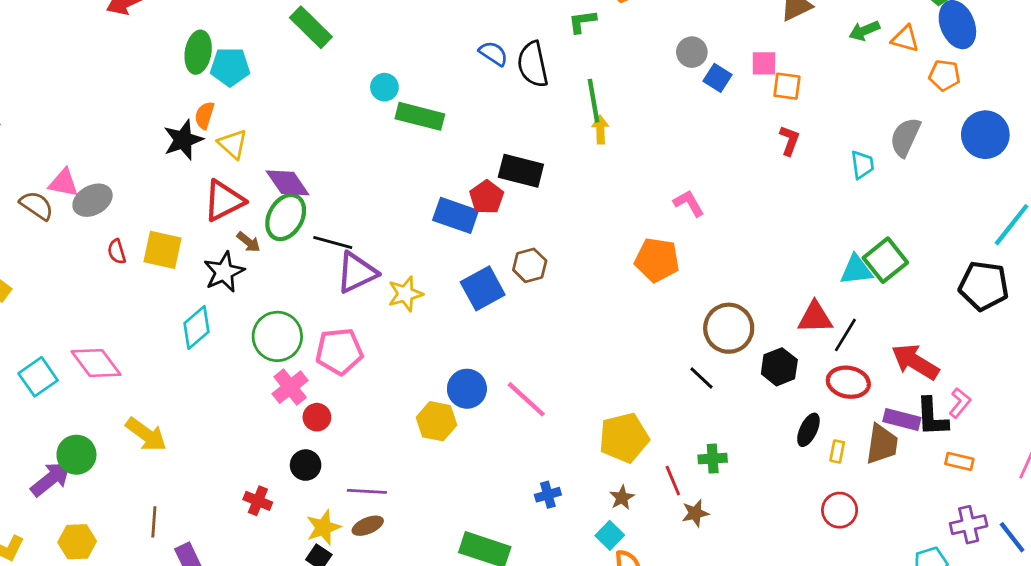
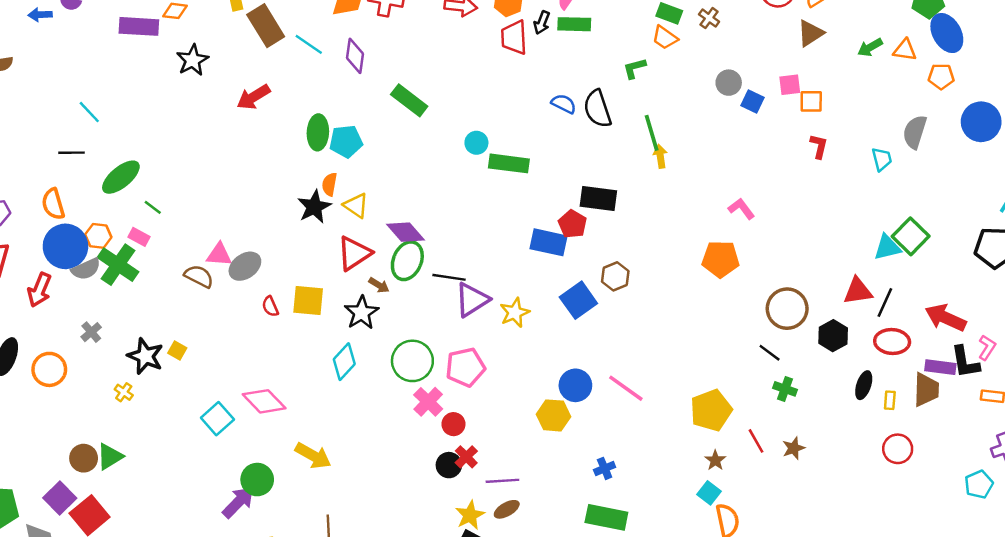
green cross: (713, 459) -> (785, 389), moved, turned 30
blue cross: (548, 495) -> (605, 468), moved
red cross: (258, 501) -> (466, 457), moved, turned 30
brown star: (695, 513) -> (794, 448), moved

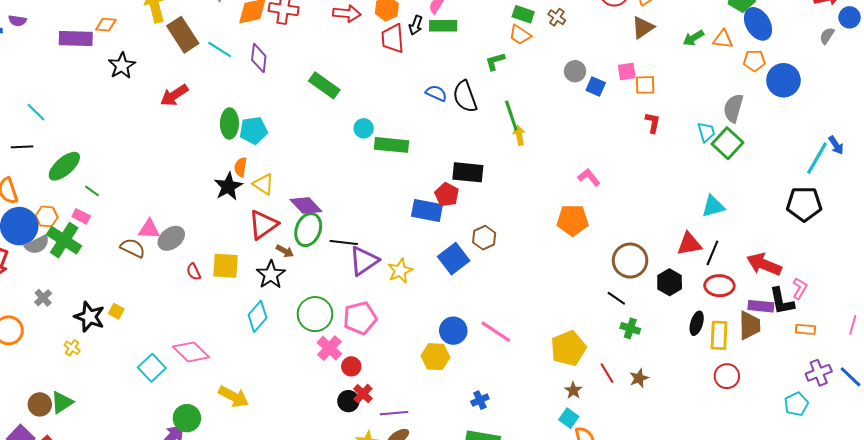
green rectangle: (409, 100) -> (324, 85), moved
blue circle: (981, 122) -> (783, 80), moved
green square: (911, 236) -> (728, 143), moved
yellow rectangle: (890, 400) -> (719, 335), size x1.8

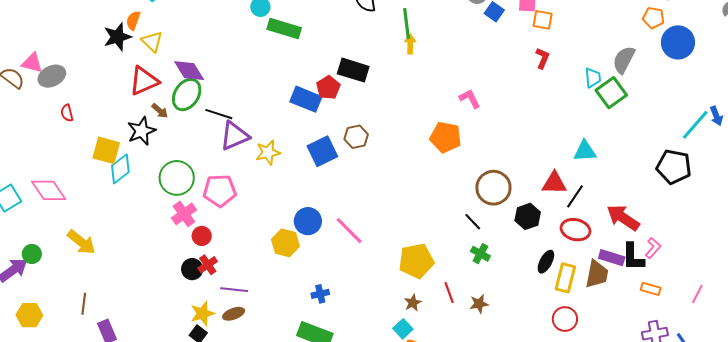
yellow square: (225, 266) -> (106, 150), moved
green circle: (187, 418) -> (32, 254), size x0.7

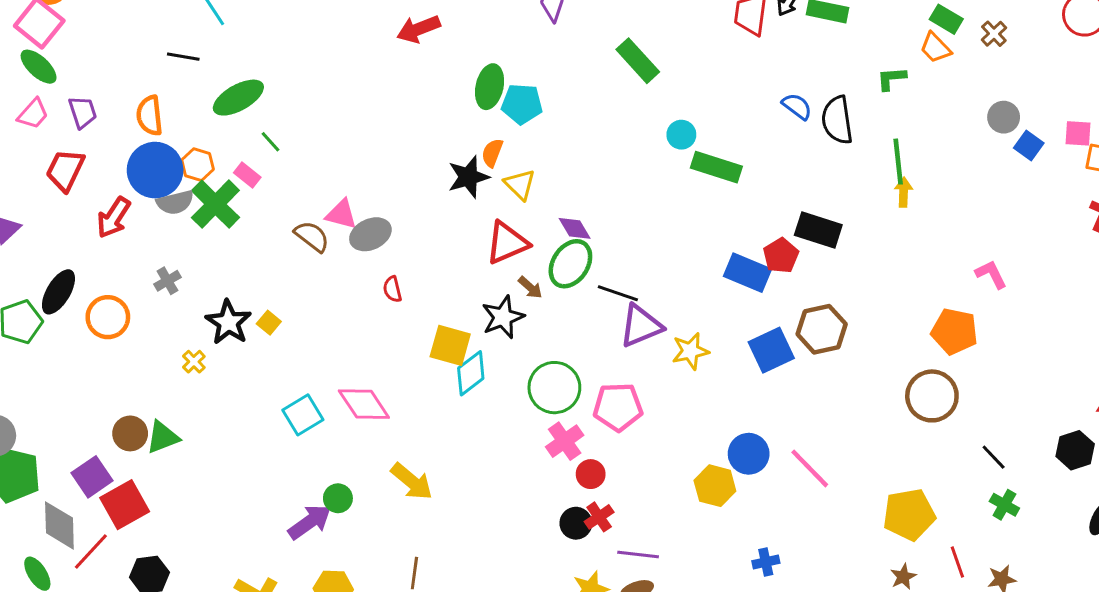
purple diamond: (189, 71) -> (575, 228), size x0.7
brown hexagon: (356, 137) -> (822, 329), size x1.4
brown circle: (493, 188) -> (932, 396), moved

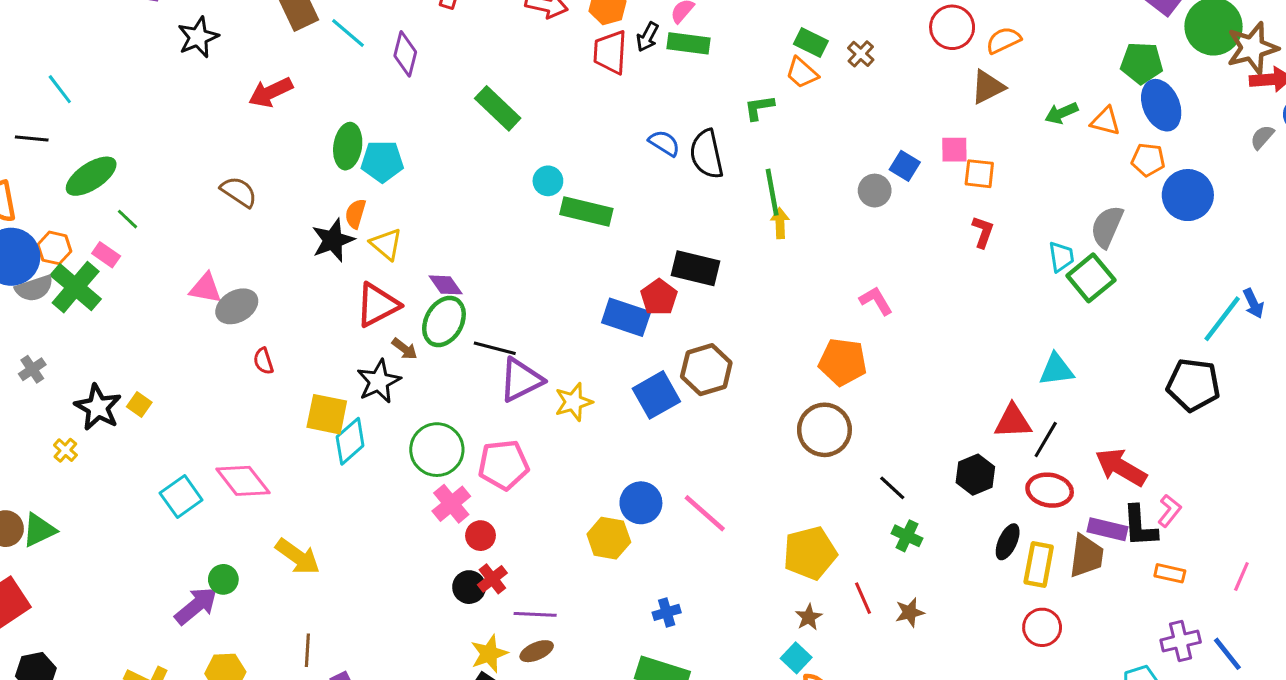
gray circle: (1004, 117) -> (875, 191), moved
brown semicircle: (312, 236) -> (239, 192), moved

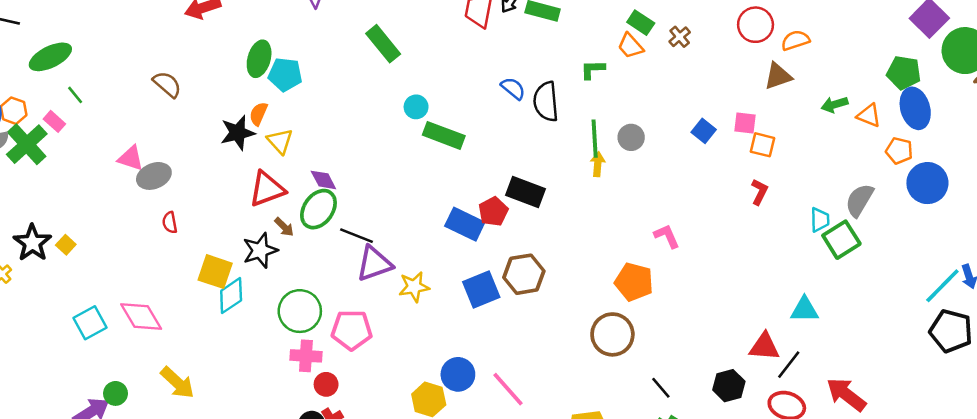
gray circle: (875, 191) -> (631, 137), moved
black pentagon: (1193, 385) -> (951, 331), moved
pink cross: (451, 504) -> (306, 356), turned 36

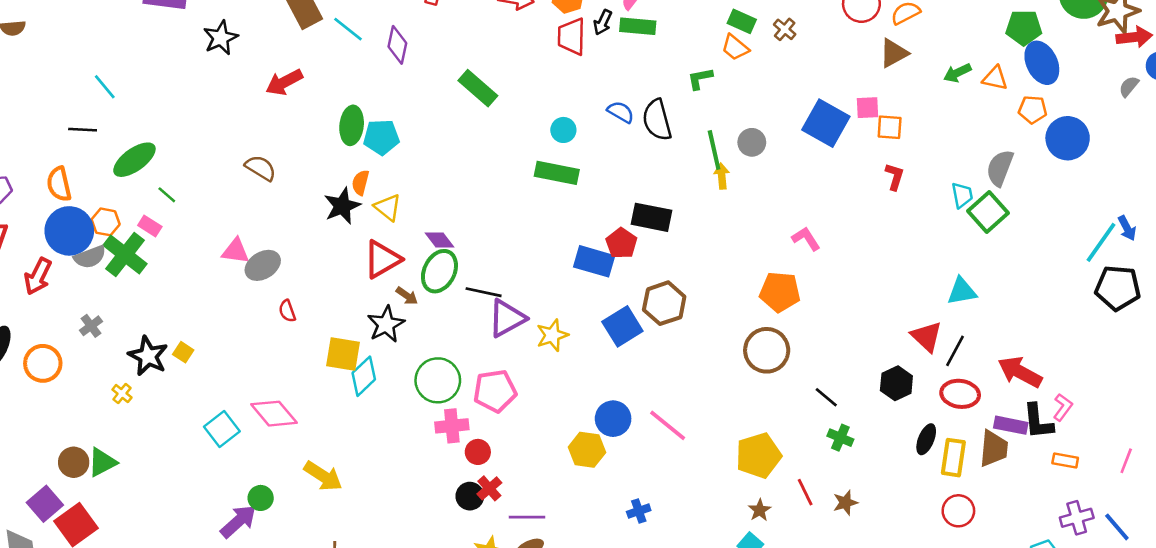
cyan circle: (416, 107) -> (563, 130), moved
blue square: (704, 131) -> (826, 123), size x1.8
red triangle: (764, 347) -> (927, 337), turned 48

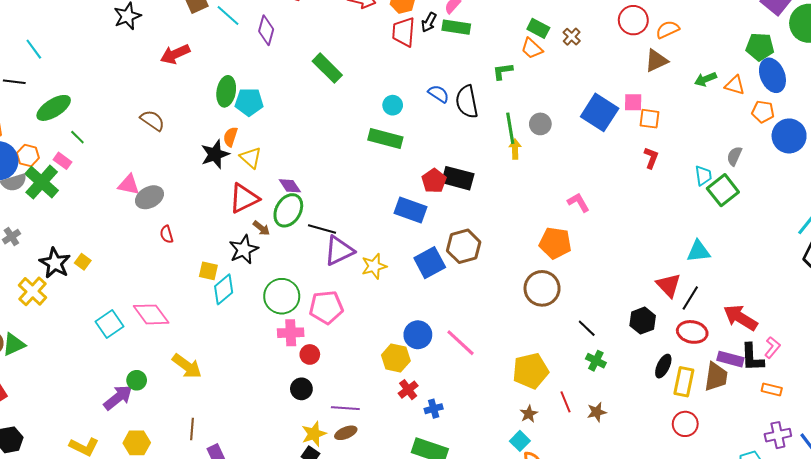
gray semicircle: (1000, 168) -> (734, 156), size x0.7
red pentagon: (621, 243) -> (434, 181), moved
yellow square: (343, 354) -> (208, 271), size x0.7
yellow cross: (122, 394) -> (33, 291), size x1.8
red cross: (489, 488) -> (408, 390), moved

